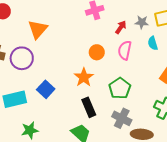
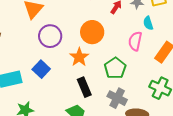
pink semicircle: (125, 50) -> (135, 41), moved
orange circle: (97, 52) -> (92, 32), size x1.5
purple circle: (22, 58) -> (50, 36), moved

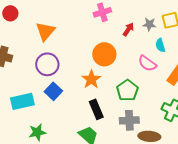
purple circle: (50, 36) -> (47, 64), moved
pink semicircle: (135, 41) -> (147, 63), turned -66
gray cross: (117, 98) -> (129, 120), turned -30

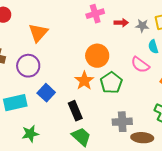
red arrow: (128, 29) -> (121, 23), moved, turned 56
purple circle: (47, 64) -> (28, 66), moved
green pentagon: (127, 90) -> (111, 83), moved
black rectangle: (96, 109) -> (75, 111), moved

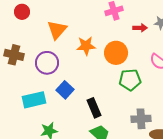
red arrow: (121, 23) -> (140, 28), moved
orange star: (84, 81) -> (86, 46), moved, turned 30
green pentagon: (111, 83) -> (130, 80), turned 30

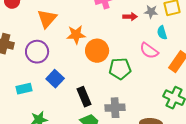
orange circle: (116, 53) -> (97, 51), moved
cyan rectangle: (34, 100) -> (24, 89), size x0.7
gray cross: (141, 119) -> (115, 108), moved

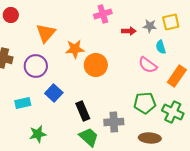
green pentagon: (120, 69) -> (145, 103), moved

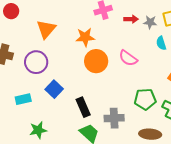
red arrow: (129, 31) -> (131, 19), moved
orange star: (75, 49) -> (85, 37), moved
pink semicircle: (148, 65) -> (128, 58), moved

